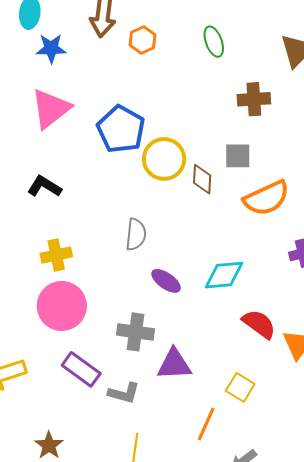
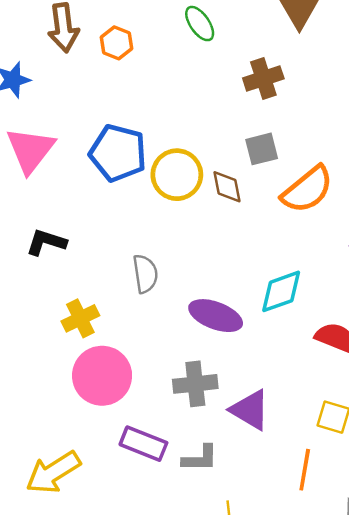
gray semicircle: (136, 234) -> (145, 274), moved
purple ellipse: (166, 281) -> (216, 316), size x1.4
purple triangle: (174, 364) -> (250, 410), turned 48

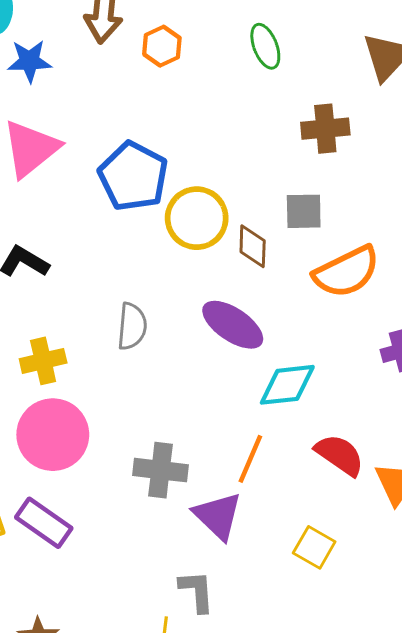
purple ellipse: (216, 316) -> (233, 325), moved
purple rectangle: (143, 444) -> (44, 523), moved
gray L-shape: (200, 458) -> (197, 591), moved, turned -108
orange line: (305, 470) -> (250, 459), moved

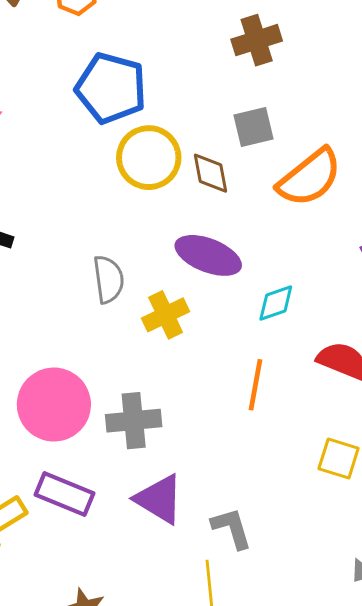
blue pentagon: (133, 176) -> (111, 88), moved
yellow cross: (43, 361) -> (166, 315), moved
cyan diamond: (287, 385) -> (276, 303), size x0.7
gray cross: (161, 470) -> (134, 421), moved
purple triangle: (218, 516) -> (159, 499), moved

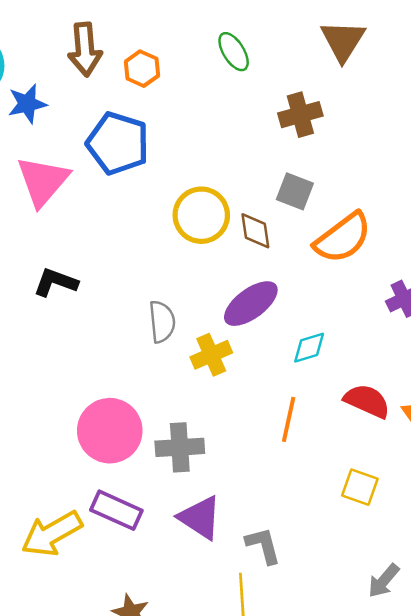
blue pentagon: (111, 88) -> (118, 143), moved
gray square: (253, 127) -> (295, 191), turned 33
purple ellipse: (208, 255) -> (251, 304), turned -60

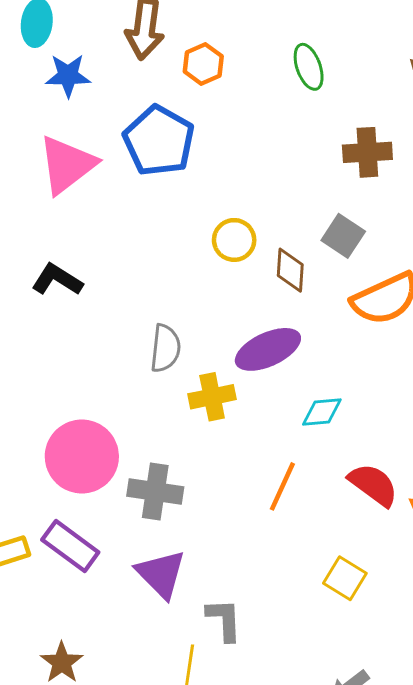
yellow circle: (201, 215) -> (234, 240), size x0.7

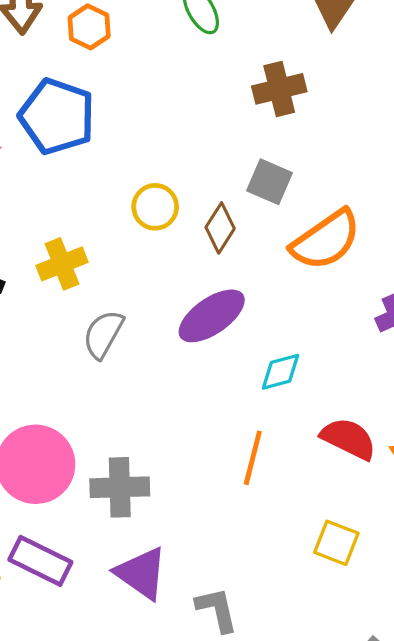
brown diamond: (290, 270) -> (220, 228), turned 39
gray semicircle: (165, 348) -> (103, 334), turned -147
yellow cross: (212, 397) -> (62, 264), moved

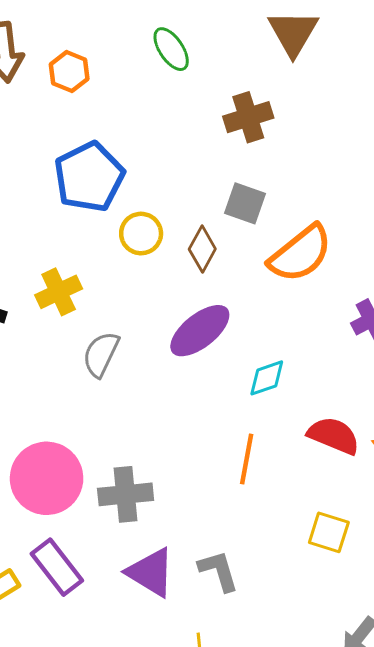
blue pentagon: (57, 116) -> (89, 177), moved, turned 30
purple rectangle: (40, 561) -> (57, 567), turned 30
gray L-shape: (217, 610) -> (219, 571), moved

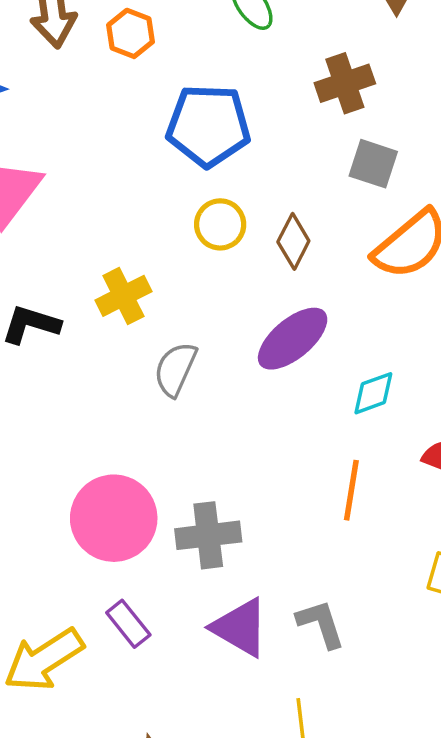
blue pentagon: (89, 177) -> (208, 126), moved, turned 30
gray square: (245, 203) -> (373, 164), moved
purple rectangle: (57, 567) -> (128, 624), size x0.7

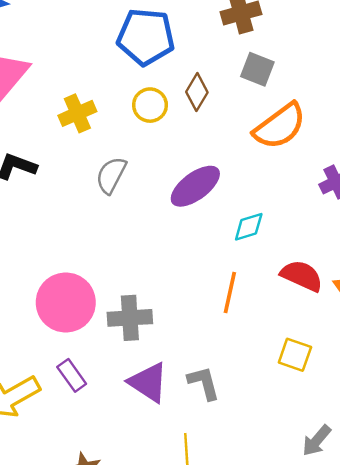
brown diamond: (293, 241) -> (197, 92), moved
yellow cross: (123, 296) -> (77, 113), moved
gray semicircle: (175, 369) -> (111, 175), moved

